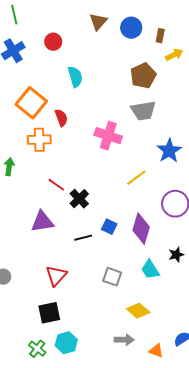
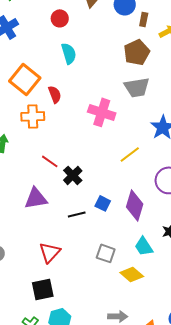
brown rectangle: (160, 36) -> (144, 19), moved
red circle: (53, 42) -> (60, 18), moved
yellow diamond: (138, 311) -> (132, 274), moved

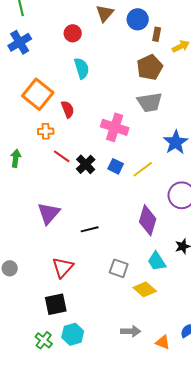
orange cross: (33, 116) -> (46, 131), size x0.7
red line: (50, 161) -> (62, 156), moved
black cross: (73, 175) -> (86, 164), moved
purple triangle: (36, 198) -> (49, 213), turned -40
blue square: (103, 203) -> (116, 166), moved

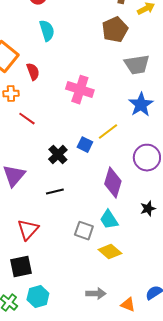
gray trapezoid: (150, 102) -> (137, 65), moved
black cross: (86, 164) -> (58, 155), moved
blue square: (116, 166) -> (85, 145), moved
cyan trapezoid: (157, 261) -> (109, 220), moved

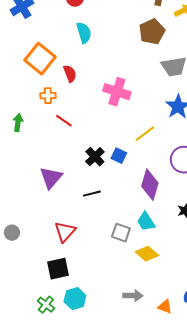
blue square: (85, 145) -> (119, 156), moved

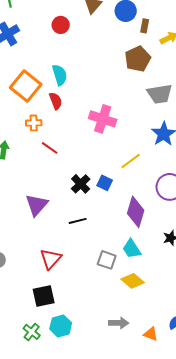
cyan semicircle: (84, 33) -> (60, 75), moved

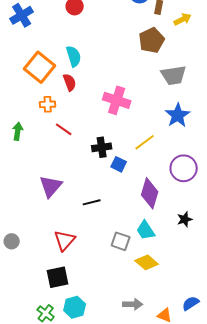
black cross: (81, 184) -> (102, 147), moved, turned 36

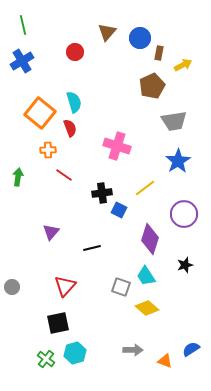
purple triangle: (51, 186) -> (51, 232), size x0.7

